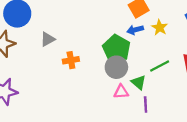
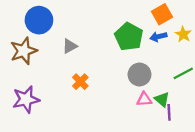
green pentagon: (116, 49) -> (129, 37), moved
orange cross: (71, 60) -> (80, 82), moved, turned -35
green triangle: (139, 82) -> (162, 99), moved

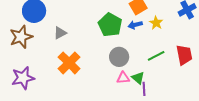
orange cross: (80, 82) -> (69, 63), size x1.6

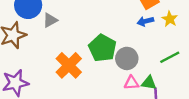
green pentagon: (110, 25) -> (102, 48), moved
gray triangle: (60, 33) -> (50, 20), moved
green triangle: (138, 78) -> (149, 83), turned -32

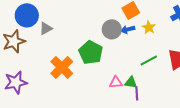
gray circle: (127, 58) -> (112, 29), moved

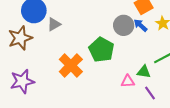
blue arrow: (128, 29) -> (141, 25), turned 56
green triangle: (131, 82) -> (144, 72), moved
purple line: (137, 93) -> (150, 93), turned -32

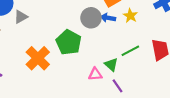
blue arrow: (141, 25) -> (108, 18), turned -32
green triangle: (144, 72) -> (111, 65), turned 32

